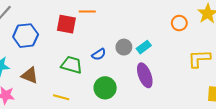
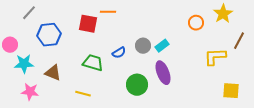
green circle: (105, 88) -> (137, 85), moved

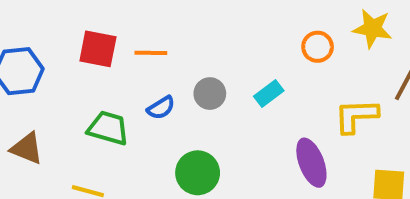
orange line: (108, 12) -> (151, 53), moved
yellow star: (223, 14) -> (372, 28), turned -30
cyan rectangle: (162, 46) -> (269, 94), moved
purple ellipse: (163, 73) -> (311, 163), moved

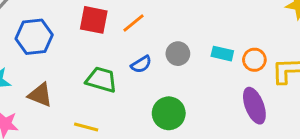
orange circle: (318, 47) -> (254, 60), moved
orange line: (151, 53) -> (134, 23), turned -40
cyan rectangle: (269, 94) -> (222, 54), turned 50

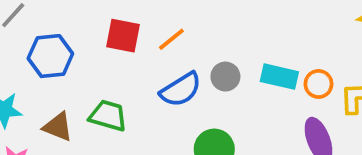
cyan rectangle: (222, 54) -> (279, 77), size x1.4
blue semicircle: (141, 64) -> (181, 90), size x1.6
green trapezoid: (101, 80) -> (108, 116), moved

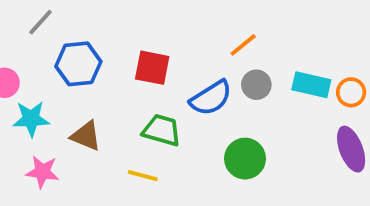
red square: (123, 36) -> (152, 68), moved
orange line: (171, 39) -> (243, 45), moved
green trapezoid: (108, 116) -> (162, 130), moved

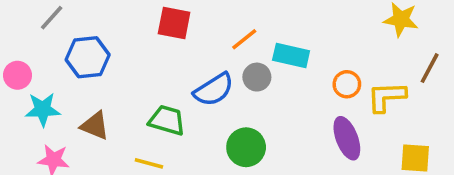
red square: (152, 68) -> (174, 23), moved
cyan rectangle: (311, 85) -> (291, 55), moved

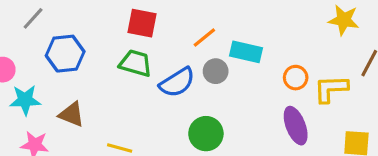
green trapezoid: (167, 120) -> (136, 63), moved

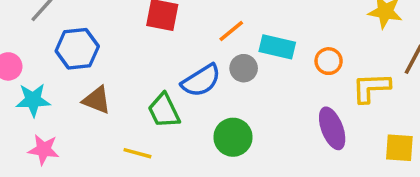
green trapezoid: (136, 63) -> (164, 111), moved, turned -132
orange circle: (296, 78) -> (329, 61), moved
brown triangle: (72, 114) -> (97, 100), moved

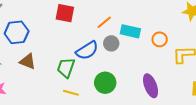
green trapezoid: (164, 111) -> (66, 68), turned 45
purple ellipse: (332, 128) -> (151, 86), moved
yellow line: (137, 153) -> (71, 93), moved

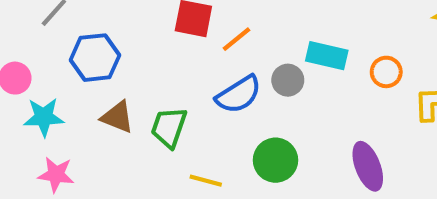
orange line: (104, 22) -> (237, 39), moved
green trapezoid: (66, 68) -> (169, 127), moved

